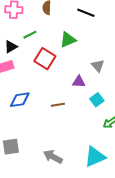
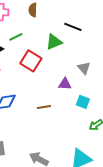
black line: (86, 13) -> (73, 27), moved
cyan square: (97, 100) -> (83, 102), turned -32

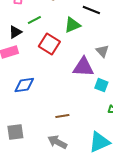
purple triangle: (65, 84) -> (83, 67), size x1.6
brown line: (44, 107) -> (62, 116), moved

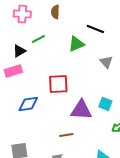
red square: (49, 44) -> (58, 84), moved, turned -35
gray triangle: (102, 51) -> (106, 62), moved
purple triangle: (83, 67) -> (81, 110), moved

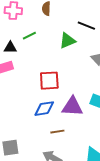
black triangle: (19, 51) -> (10, 48), turned 32
blue diamond: (28, 104) -> (44, 109), moved

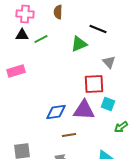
black triangle: (10, 48) -> (22, 35), moved
red square: (49, 81) -> (94, 84), moved

